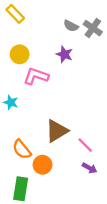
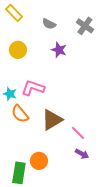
gray semicircle: (71, 26) -> (49, 24), moved
pink L-shape: (36, 76) -> (33, 88), moved
orange semicircle: (22, 149) -> (20, 114), moved
orange circle: (43, 165) -> (39, 161), moved

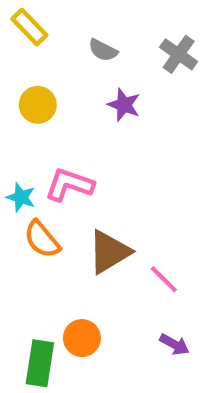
purple arrow: (82, 154) -> (174, 344), moved

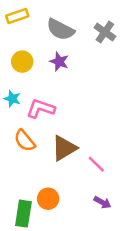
yellow rectangle: (29, 27) -> (17, 16), turned -65
gray semicircle: (103, 50) -> (60, 29), size x1.6
purple star: (124, 105) -> (59, 62), moved
cyan star: (21, 197) -> (12, 99), moved

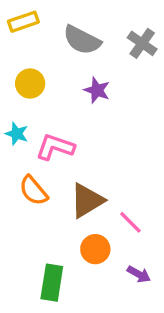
purple star: (59, 62) -> (97, 90), moved
orange circle: (48, 199) -> (95, 249), moved
green rectangle: (23, 214) -> (52, 283), moved

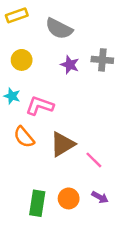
gray cross: (142, 43) -> (102, 60), moved, turned -30
orange circle: (95, 249) -> (69, 198), moved

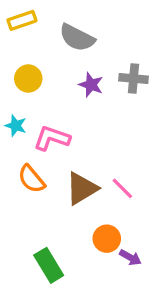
pink line: (94, 160) -> (122, 188), moved
orange circle: (69, 198) -> (107, 239), moved
green rectangle: (37, 203) -> (49, 265), turned -40

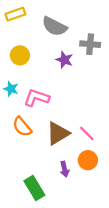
gray cross: (133, 79) -> (90, 44), moved
orange circle: (107, 239) -> (88, 160), moved
purple arrow: (130, 257) -> (64, 169), moved, turned 48

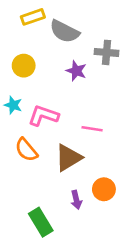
yellow rectangle: (15, 14) -> (33, 17), moved
pink line: (87, 133) -> (92, 129), moved, turned -36

